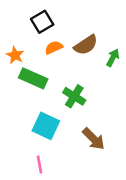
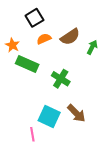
cyan square: (46, 126) -> (49, 116), moved

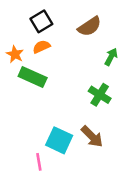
brown semicircle: (70, 37) -> (90, 26), moved
orange semicircle: (44, 39) -> (41, 47), moved
green cross: (61, 79) -> (100, 95), moved

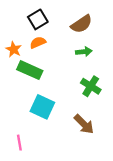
green arrow: (111, 57) -> (84, 52), moved, turned 56
cyan square: (59, 140) -> (42, 107), moved
pink line: (39, 162) -> (19, 143), moved

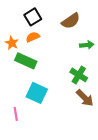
green arrow: (84, 52) -> (87, 45), moved
brown arrow: (84, 124) -> (85, 98), moved
pink line: (19, 143) -> (16, 114), moved

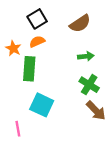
green arrow: (87, 45) -> (86, 56), moved
green rectangle: (26, 61) -> (29, 69), turned 70

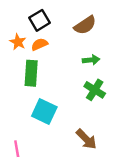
orange star: (13, 48) -> (18, 42), moved
brown arrow: (96, 111) -> (86, 139), moved
pink line: (18, 129) -> (17, 149), moved

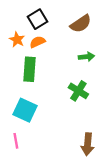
green cross: (95, 90) -> (78, 91), moved
cyan square: (44, 112) -> (25, 110), moved
brown arrow: (86, 139) -> (88, 144), moved, turned 50

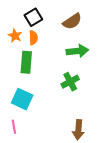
orange semicircle: (38, 42) -> (33, 38), turned 112
green arrow: (86, 57) -> (77, 51), size x1.5
green cross: (78, 91) -> (70, 82), turned 30

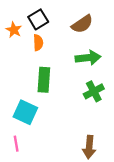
orange star: (15, 36) -> (14, 30), moved
green rectangle: (26, 62) -> (44, 80), moved
green cross: (70, 82) -> (94, 91), moved

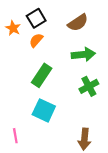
orange semicircle: (38, 43) -> (36, 40), turned -136
green rectangle: (44, 80) -> (42, 75), turned 30
cyan square: (25, 112) -> (44, 110), moved

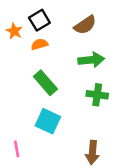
orange semicircle: (36, 40) -> (39, 44), turned 32
green rectangle: (42, 75) -> (45, 83), turned -75
green cross: (89, 86) -> (97, 95), turned 36

